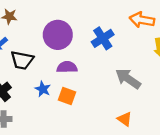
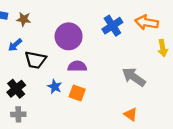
blue cross: (103, 38) -> (112, 26), moved

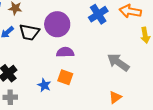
black trapezoid: (35, 60) -> (29, 32), moved
blue star: (55, 87) -> (44, 85), moved
orange triangle: (131, 114) -> (115, 97), turned 48

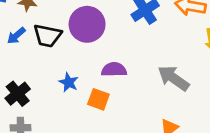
purple semicircle: (65, 52) -> (114, 70), moved
blue star: (44, 85) -> (69, 82), moved

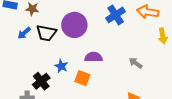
gray arrow: (173, 78) -> (136, 63), size x0.6
black cross: (18, 94) -> (41, 81), moved

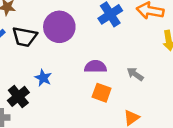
purple semicircle: (93, 57) -> (95, 67), moved
orange square: (82, 78) -> (102, 93), moved

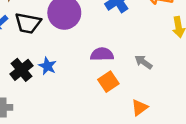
orange square: (102, 93) -> (108, 82), turned 36
black cross: (18, 96) -> (21, 70), moved

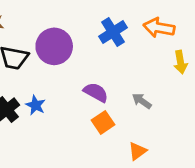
purple semicircle: (102, 54) -> (96, 92), turned 30

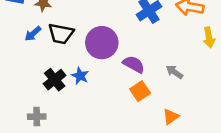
purple circle: (54, 46) -> (102, 43), moved

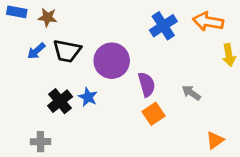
purple semicircle: (134, 64) -> (147, 84), turned 45
orange triangle: (171, 117) -> (215, 140), moved

